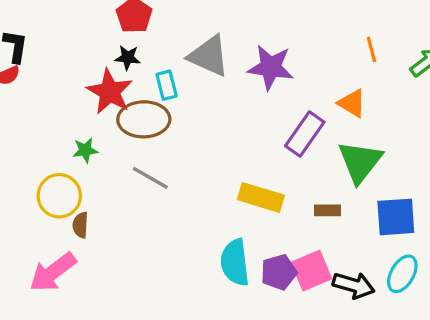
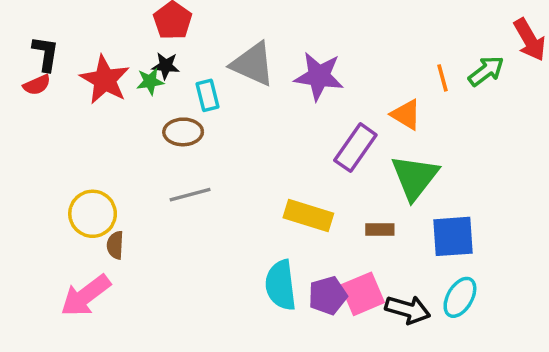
orange line: (371, 49) -> (443, 78), moved
red star: (110, 92) -> (105, 80), moved
brown ellipse: (144, 119) -> (183, 132), size x0.7
green star: (85, 150) -> (150, 81), moved
gray line: (150, 178) -> (190, 195), turned -45

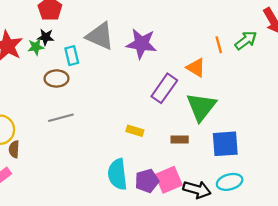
yellow rectangle: (308, 216) -> (135, 131), size x0.6
cyan ellipse: (460, 297) -> (230, 182), turned 45

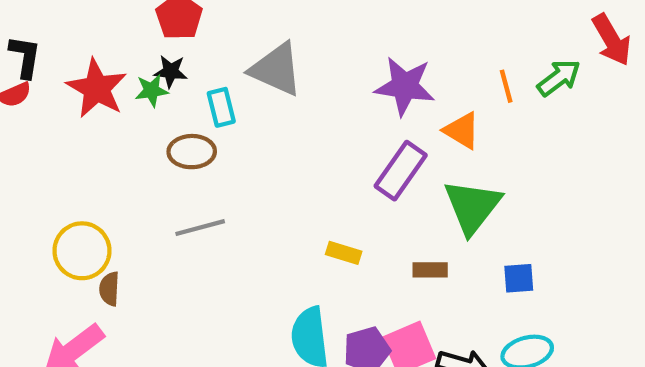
purple star: (141, 44) -> (405, 86), moved
blue square: (225, 144) -> (519, 278), size x0.6

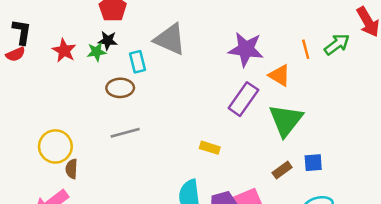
red star: (97, 88) -> (64, 51), size x0.7
brown rectangle: (430, 270) -> (282, 170), moved, turned -36

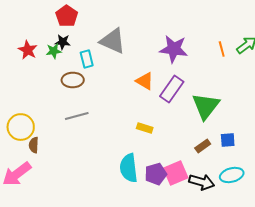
orange triangle: (280, 75) -> (145, 81), moved

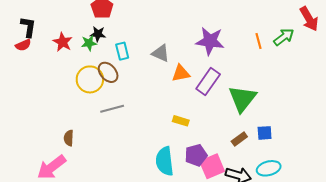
gray triangle: (113, 41) -> (161, 53), moved, size x0.7
brown ellipse: (73, 80) -> (108, 72), turned 50
orange triangle: (145, 81) -> (181, 73), turned -42
yellow circle: (21, 127) -> (90, 79), moved
purple pentagon: (156, 174) -> (196, 155), moved

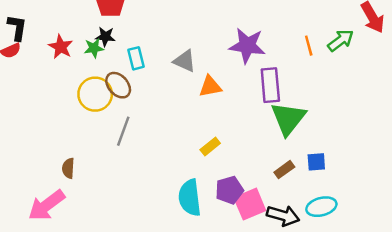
purple rectangle: (208, 81) -> (270, 85), moved, turned -40
gray line: (112, 109) -> (123, 131), turned -55
yellow rectangle: (181, 121) -> (210, 147), turned -56

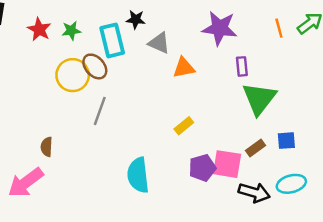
black star: (105, 37) -> (136, 19), moved
cyan rectangle: (136, 58) -> (112, 40), size x1.5
purple rectangle: (270, 85) -> (242, 66), size x0.6
cyan semicircle: (190, 198) -> (138, 175), moved
pink square: (250, 204) -> (227, 164), moved, turned 32

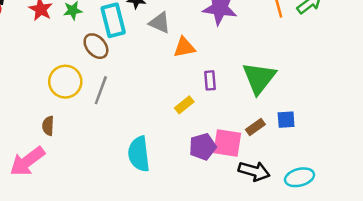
purple rectangle: (242, 66) -> (210, 80), moved
yellow circle: (73, 75) -> (65, 82), moved
cyan ellipse: (291, 184) -> (300, 177), moved

